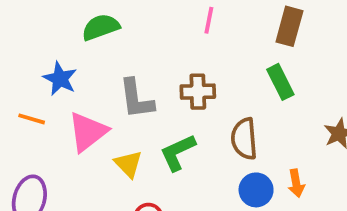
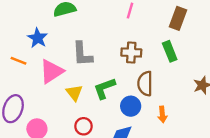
brown cross: (198, 92) -> (131, 53), moved
orange arrow: (296, 183) -> (162, 114), moved
blue circle: (256, 190) -> (131, 106), moved

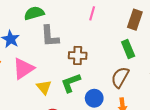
brown cross: (131, 53) -> (78, 56), moved
gray L-shape: (82, 54) -> (50, 36), moved
brown semicircle: (145, 84) -> (120, 77), moved, turned 30

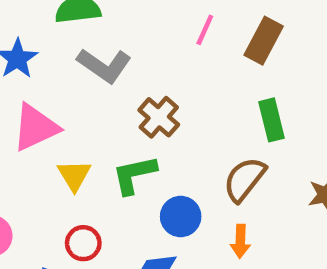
brown rectangle: (135, 20) -> (264, 41), moved
gray L-shape: (50, 36) -> (104, 65), turned -60
brown cross: (78, 56) -> (159, 117), turned 30

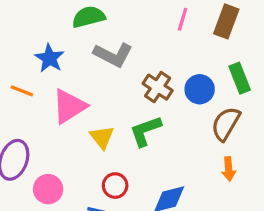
blue circle: (181, 216) -> (200, 89), moved

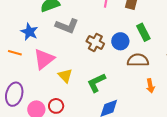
brown semicircle: (226, 124) -> (138, 60), turned 65
green L-shape: (145, 131) -> (96, 83), moved
orange arrow: (229, 169) -> (150, 86), moved
red circle: (115, 186) -> (56, 106), moved

